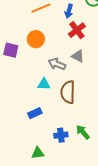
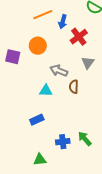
blue arrow: (69, 11) -> (63, 22), moved
gray triangle: (78, 56) -> (88, 63), moved, turned 40
brown semicircle: (68, 92) -> (74, 87), moved, size x0.6

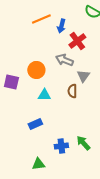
orange circle: (38, 46) -> (36, 70), moved
purple square: (13, 57) -> (11, 82), moved
gray triangle: (88, 63) -> (83, 76), moved
gray arrow: (59, 71) -> (64, 60), moved

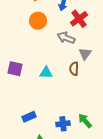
orange circle: (36, 70) -> (38, 21), moved
purple square: (11, 82) -> (15, 69), moved
blue rectangle: (35, 124) -> (29, 117), moved

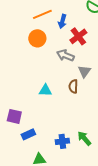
purple square: (15, 69) -> (14, 116), moved

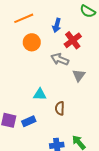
orange line: (42, 14) -> (24, 18), moved
brown semicircle: (73, 86) -> (60, 108), moved
blue rectangle: (28, 134) -> (29, 121), moved

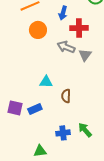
red cross: (73, 40) -> (79, 28), turned 36
gray triangle: (79, 75) -> (85, 55), moved

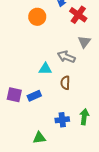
red cross: (79, 28) -> (78, 15), turned 36
gray arrow: (66, 47) -> (66, 57), moved
green arrow: (85, 130) -> (84, 117), turned 49

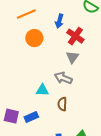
gray triangle: (84, 42) -> (72, 57), moved

